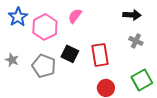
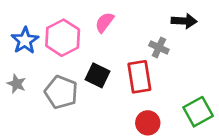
blue star: (18, 17) -> (25, 40), moved
gray cross: (136, 41) -> (159, 47), moved

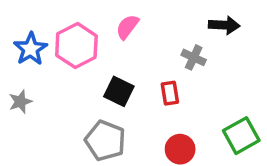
red rectangle: (139, 77) -> (170, 93), size x0.6
gray star: (17, 84) -> (20, 102), turned 30
gray pentagon: (61, 92) -> (105, 141), moved

